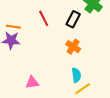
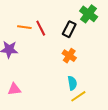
orange line: (13, 27) -> (24, 27), moved
pink triangle: (32, 82) -> (14, 89), moved

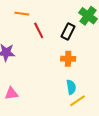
orange line: (24, 27) -> (22, 14), moved
orange cross: (69, 56) -> (68, 59), turned -32

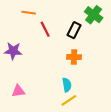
cyan semicircle: (71, 87) -> (67, 85), moved
yellow line: (77, 101) -> (69, 100), moved

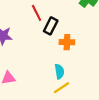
black rectangle: (74, 30) -> (51, 26), moved

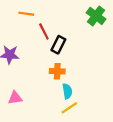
orange cross: (67, 42) -> (57, 71), moved

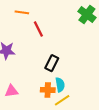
black rectangle: (58, 45) -> (52, 63), moved
orange cross: (57, 71) -> (48, 90), moved

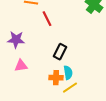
pink triangle: (12, 91) -> (21, 66), moved

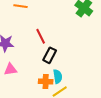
red line: (47, 19) -> (41, 36), moved

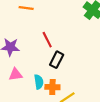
cyan semicircle: (58, 76) -> (39, 82), moved

